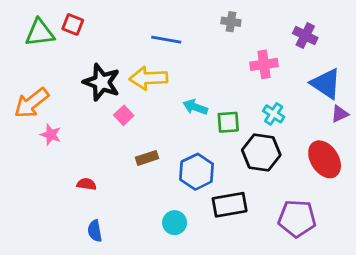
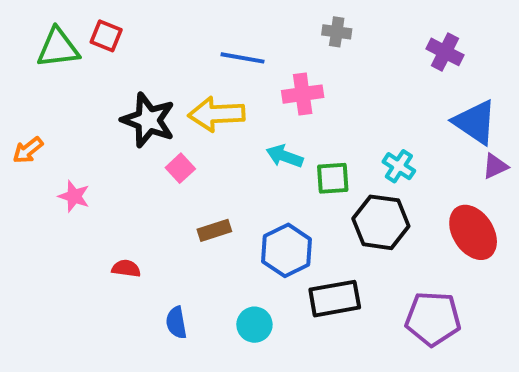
pink cross: (264, 64) -> (303, 94), moved
orange arrow: (31, 103) -> (28, 150), moved, size x0.6
blue semicircle: (95, 231) -> (176, 323), moved

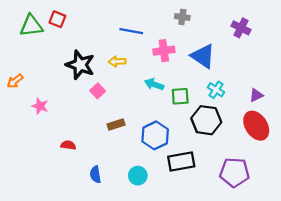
yellow arrow: (216, 114) -> (117, 62), size x0.6
blue triangle: (475, 122) -> (203, 56), moved
purple triangle: (495, 166) -> (256, 95), moved

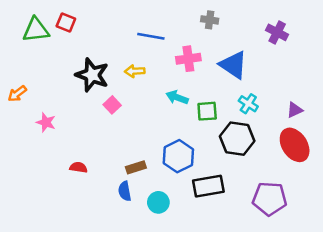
brown rectangle: (116, 125) -> (136, 167), moved
blue semicircle: (95, 175) -> (125, 191), moved

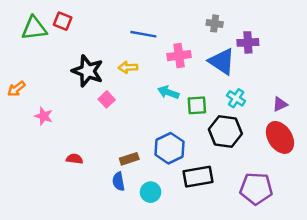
gray cross: (210, 20) -> (215, 23), moved
purple cross: (277, 32) -> (248, 42), moved, turned -30

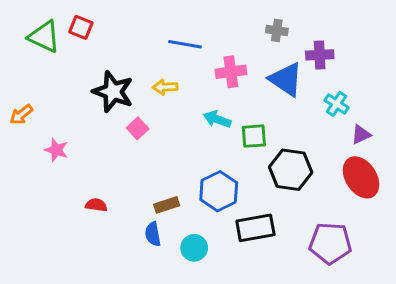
green triangle: (34, 28) -> (44, 37), turned 32
cyan cross: (236, 98) -> (337, 104), moved

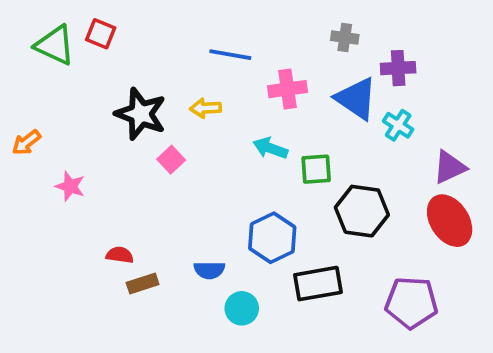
cyan cross: (337, 104) -> (398, 125), moved
purple triangle: (361, 135) -> (450, 167), size x1.4
brown rectangle: (167, 205) -> (143, 284), moved
blue semicircle: (153, 234) -> (209, 270), moved, turned -80

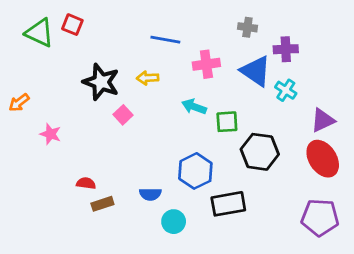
purple pentagon: (411, 303) -> (320, 217), moved

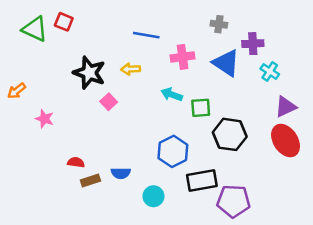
cyan cross: (286, 90) -> (270, 71), moved
blue semicircle: (150, 194) -> (121, 173), moved
purple pentagon: (320, 217) -> (233, 201), moved

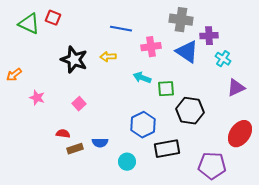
gray cross: (219, 24) -> (181, 20), size x1.6
pink square: (109, 102) -> (79, 104), moved
red ellipse: (286, 141) -> (240, 134), moved, turned 68
purple pentagon: (233, 201) -> (212, 166), moved

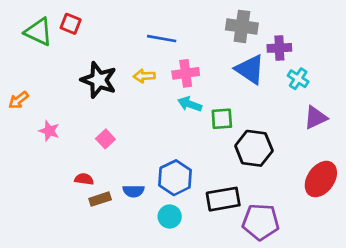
pink cross: (151, 47) -> (186, 73), moved
blue hexagon: (143, 125) -> (175, 178), moved
purple pentagon: (212, 166) -> (261, 222), moved

